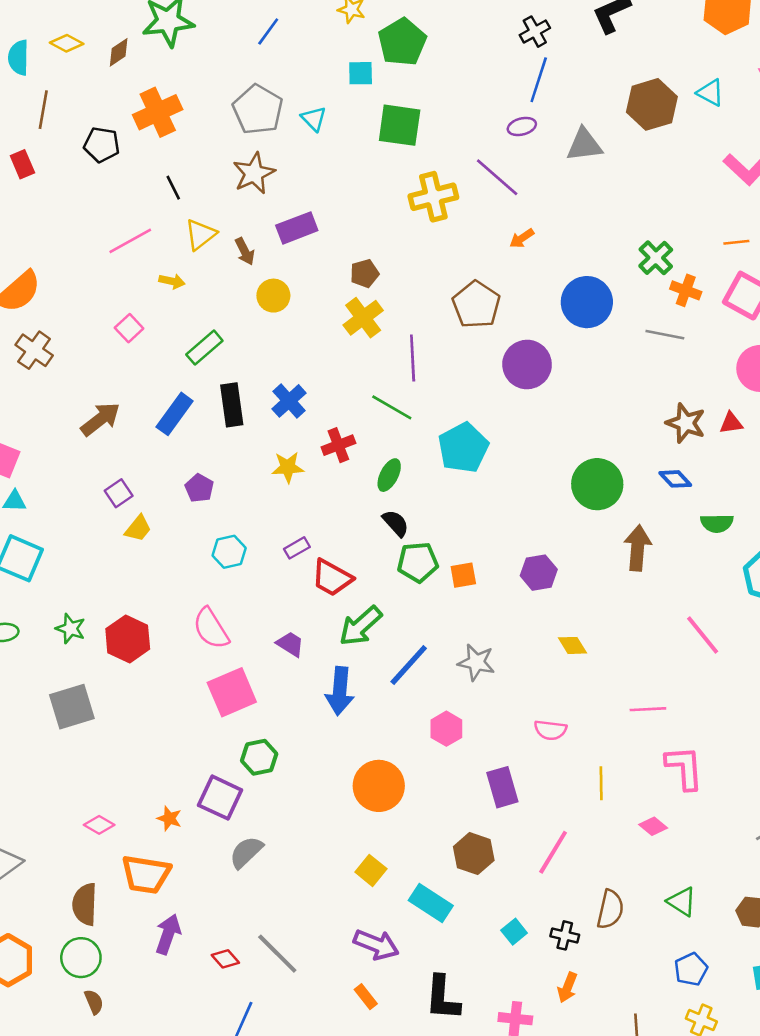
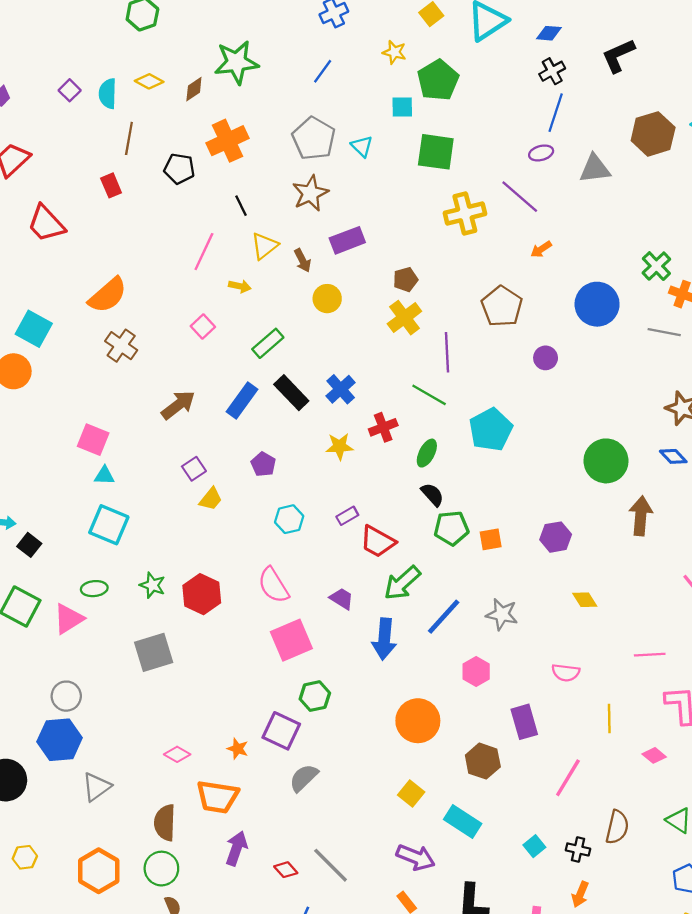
pink line: (130, 241) -> (204, 252), turned -36
purple circle: (527, 365) -> (546, 358), size x0.6
black rectangle: (232, 405) -> (291, 393), turned -36
brown hexagon: (474, 854) -> (483, 761), moved

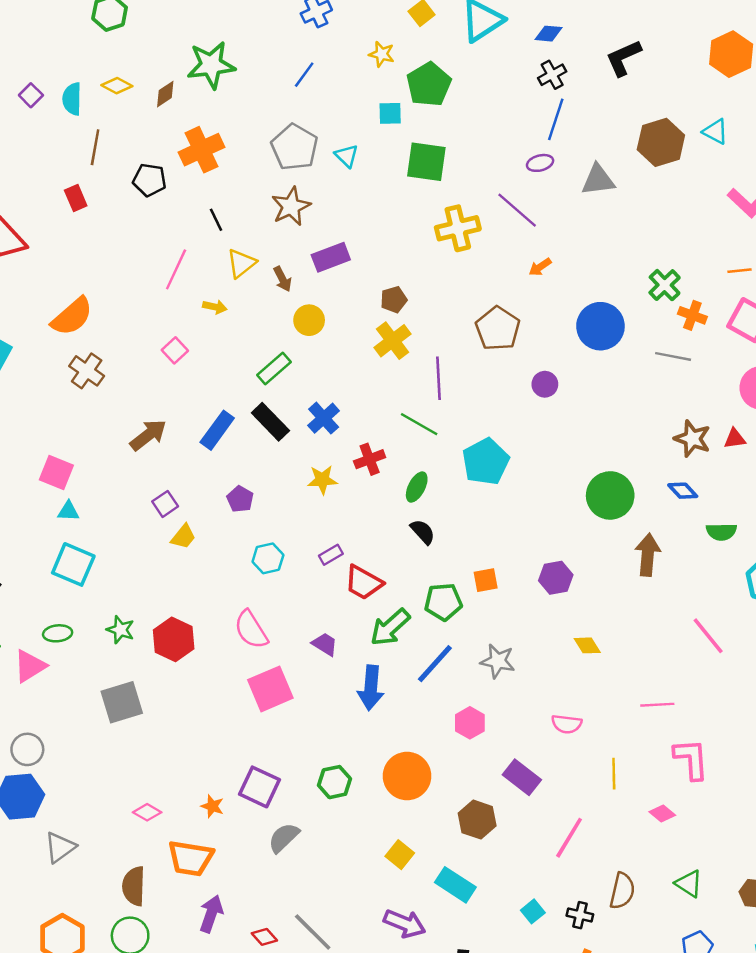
green rectangle: (268, 343) -> (274, 369), moved
green pentagon: (451, 528) -> (443, 602), moved
green hexagon: (315, 696) -> (334, 782), moved
purple rectangle: (524, 722) -> (522, 777), turned -36

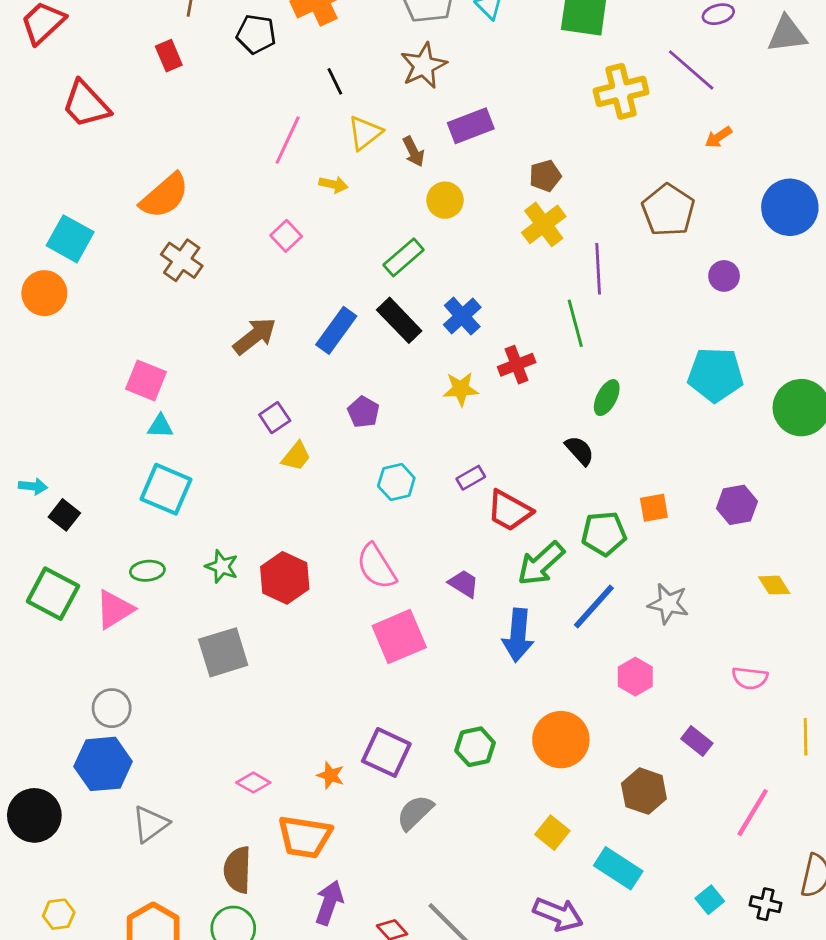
green line: (419, 424) -> (575, 323), turned 45
cyan pentagon: (486, 462) -> (715, 375), moved, turned 30
green ellipse: (417, 487) -> (607, 398), moved
purple rectangle: (522, 777) -> (697, 741), size x0.7

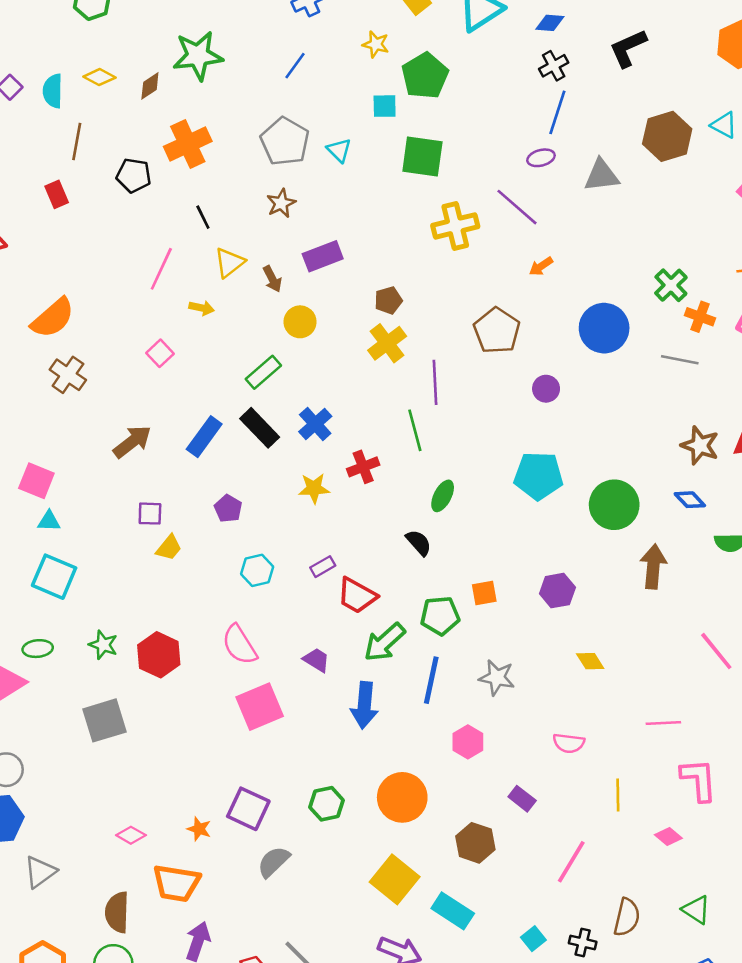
brown star: (424, 66) -> (281, 203), size x0.7
purple square: (275, 418) -> (150, 514), turned 36
blue line: (594, 607) -> (431, 680), turned -30
yellow square: (552, 833) -> (395, 879), size x1.6

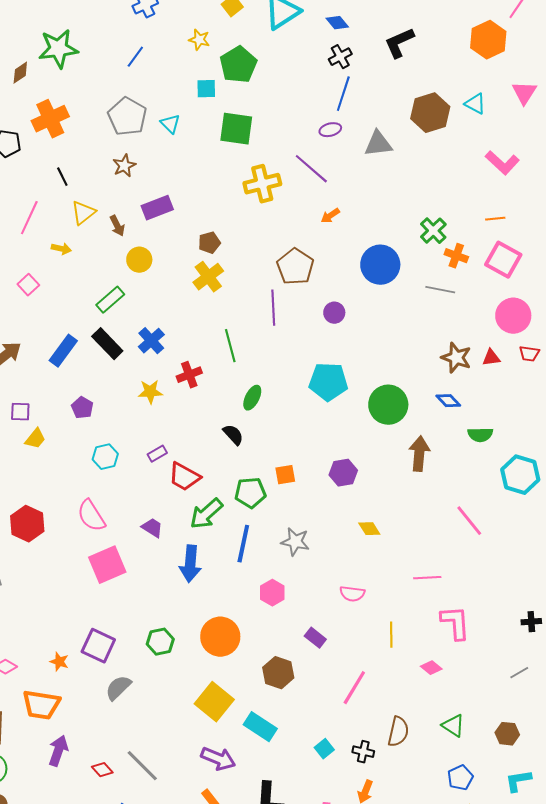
blue diamond: (550, 23) -> (337, 23), turned 45
purple line: (435, 382) -> (273, 308), moved

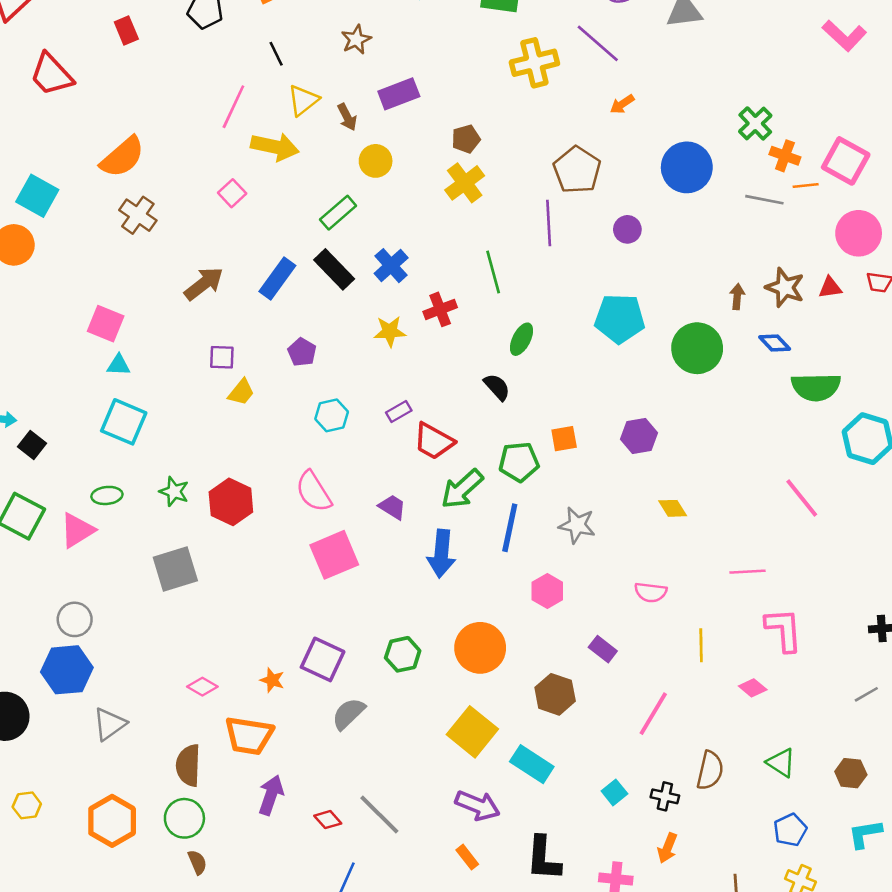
orange line: (495, 219) -> (806, 185), moved
yellow arrow: (61, 249) -> (275, 147), size x1.8
green semicircle: (480, 435) -> (816, 387), size x1.5
brown arrow: (419, 454) -> (737, 297), moved, size x0.6

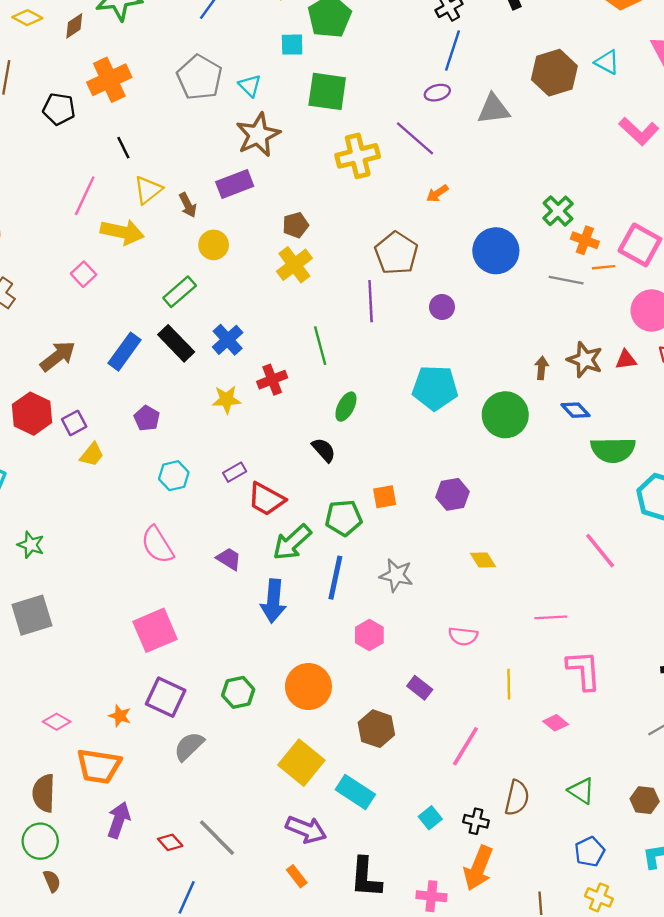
brown star: (356, 40) -> (258, 135), moved, size x1.6
purple square: (222, 357) -> (74, 423), turned -30
red hexagon: (231, 502) -> (32, 414), moved
pink square: (334, 555) -> (155, 630), moved
orange arrow: (667, 848) -> (478, 868), size x1.6

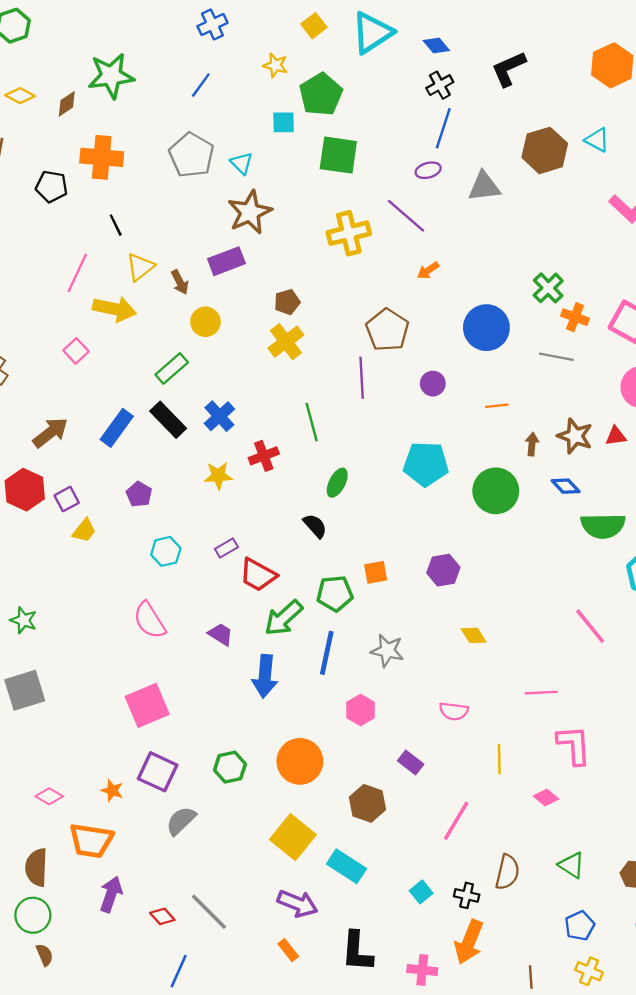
orange cross: (109, 80) -> (102, 157), turned 30
green square: (327, 91) -> (338, 155), moved
orange line: (604, 267) -> (497, 406), moved

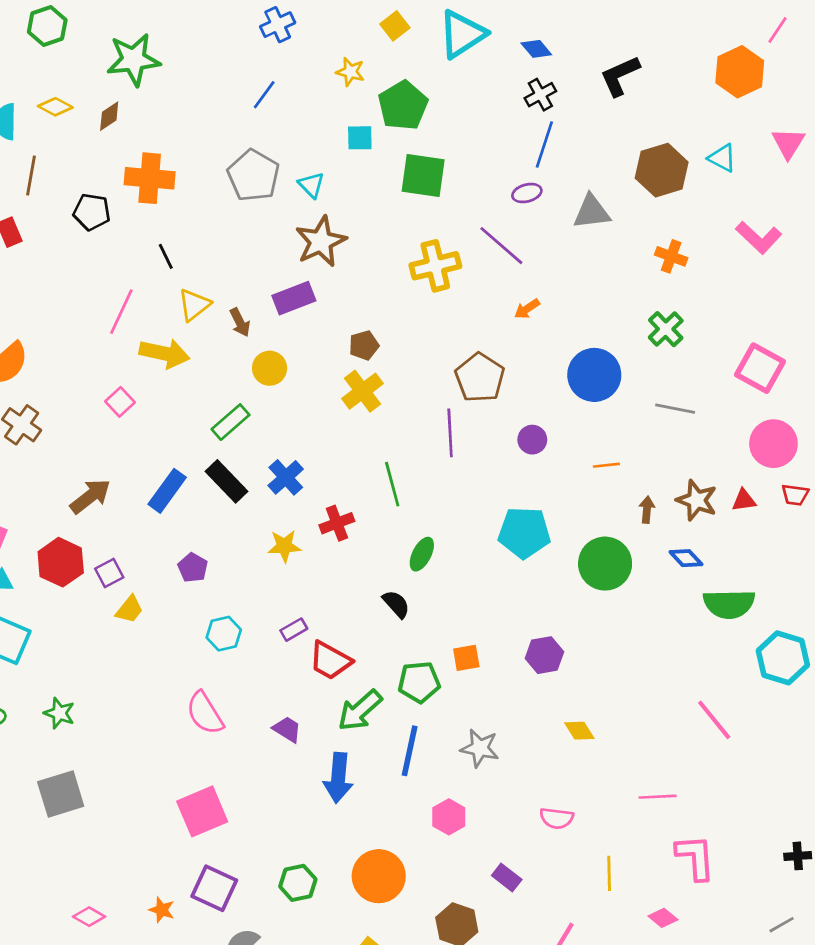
green star: (111, 76) -> (133, 60), moved
orange cross: (575, 317) -> (671, 256), moved

